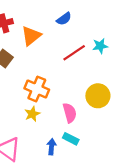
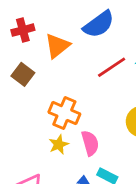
blue semicircle: (64, 19) -> (99, 24), size x1.6
pink semicircle: (70, 113) -> (90, 143), moved

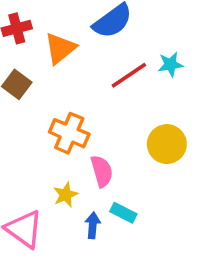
yellow star: (59, 144) -> (66, 195), moved

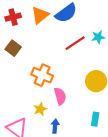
orange triangle: (60, 48) -> (40, 15), moved
cyan rectangle: (123, 213) -> (95, 119), moved, turned 72

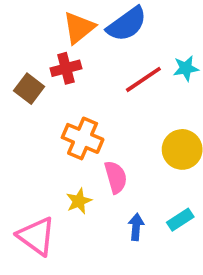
red cross: (13, 17) -> (66, 68), moved
cyan rectangle: (95, 119) -> (180, 220), turned 48
blue arrow: (55, 126) -> (136, 227), moved

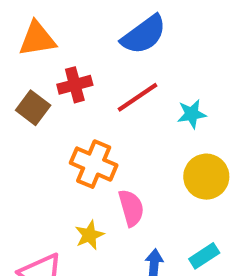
orange triangle: (79, 28) -> (37, 39), moved, turned 30
cyan star: (186, 68) -> (192, 114), moved
red line: (143, 79) -> (137, 97), moved

